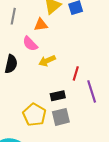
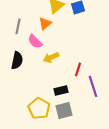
gray line: (13, 16) -> (18, 26), moved
orange triangle: (41, 25) -> (45, 23), turned -32

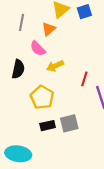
gray line: (18, 26) -> (21, 22), moved
black rectangle: (61, 90) -> (48, 126), moved
yellow pentagon: (39, 108) -> (42, 97), moved

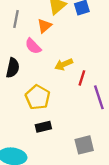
yellow arrow: (55, 66) -> (64, 64), moved
gray square: (69, 123) -> (84, 145), moved

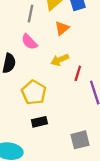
gray line: (16, 19) -> (30, 14), moved
orange triangle: (44, 26) -> (62, 28), moved

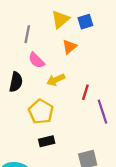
gray line: (30, 14) -> (27, 34), moved
yellow arrow: (60, 60) -> (56, 80), moved

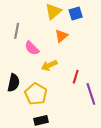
gray line: (27, 34) -> (17, 31), moved
black semicircle: (16, 82) -> (14, 83), moved

